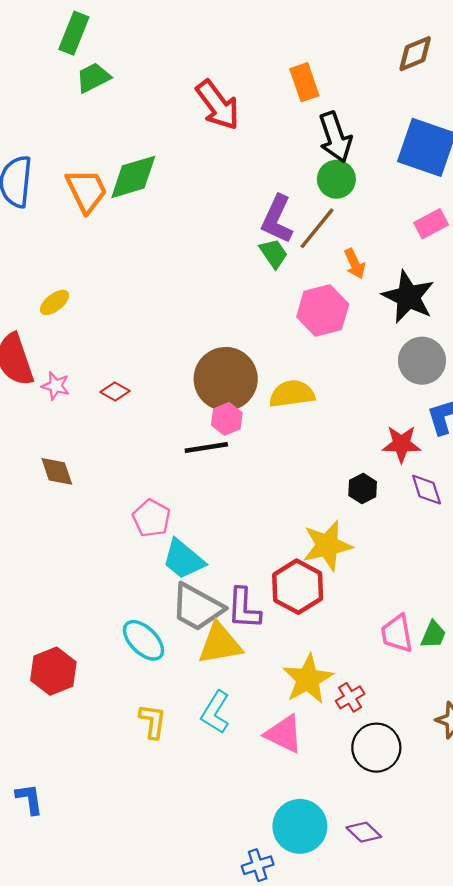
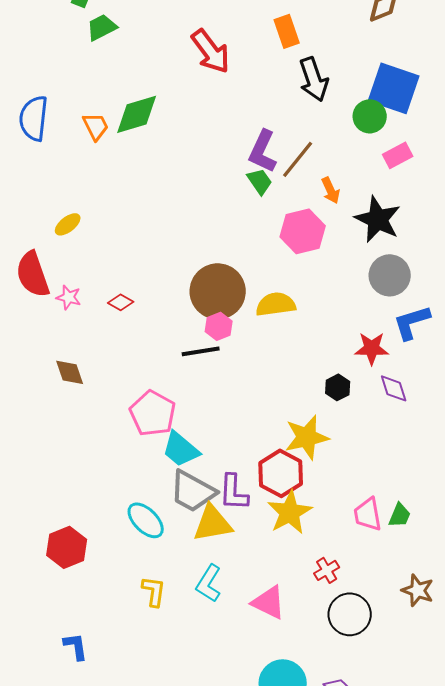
green circle: (336, 179) -> (370, 116), moved
orange trapezoid: (86, 191) -> (96, 126), size x0.7
pink pentagon: (151, 518) -> (153, 413), size x1.4
yellow star: (308, 679) -> (290, 512), moved
blue L-shape: (29, 799) -> (76, 646), moved

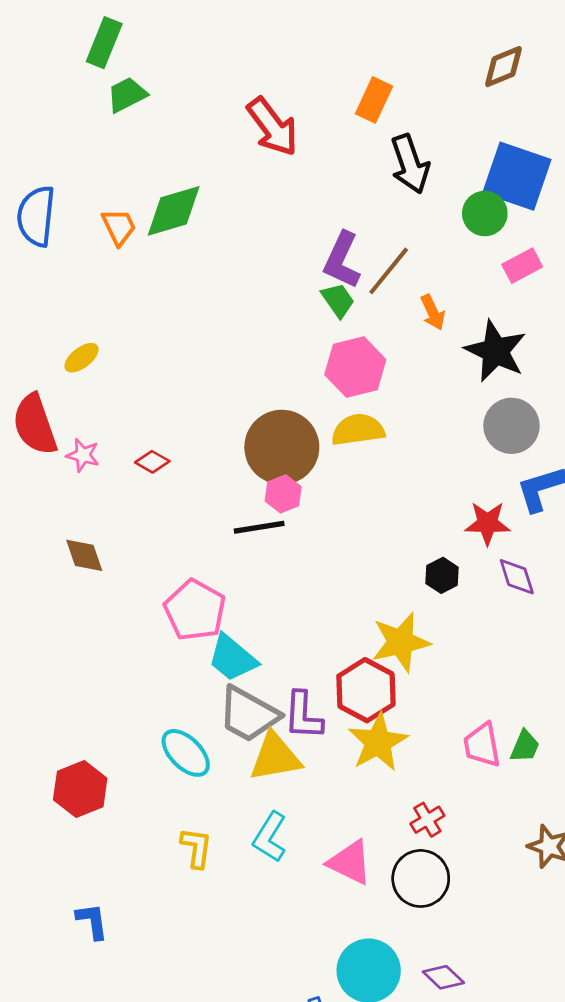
orange rectangle: (287, 31) -> (374, 100), turned 44
pink hexagon: (303, 231) -> (355, 367), moved
yellow semicircle: (276, 304) -> (358, 430), moved
black circle: (350, 614) -> (421, 878), moved

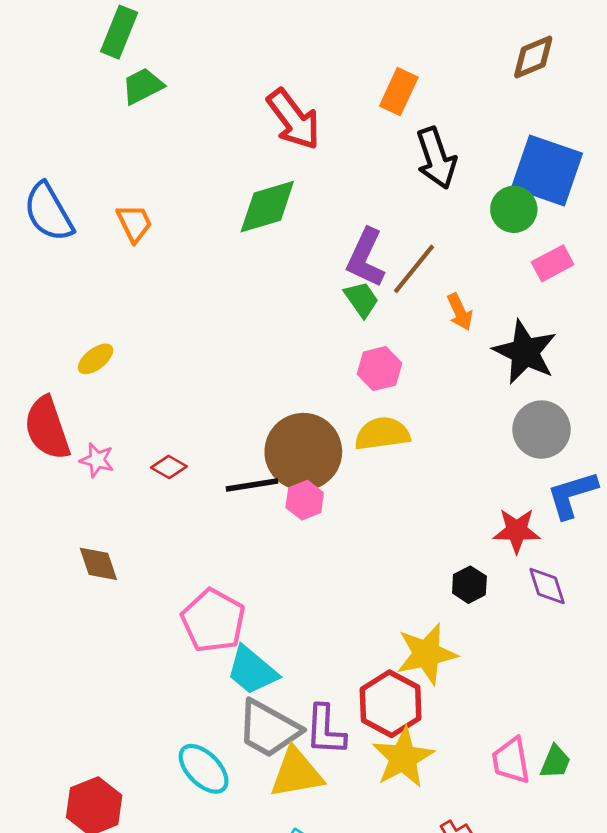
green diamond: (174, 211) -> (267, 207), moved
blue semicircle: (36, 216) -> (48, 212), turned -36
pink hexagon: (355, 367) -> (379, 369), size x0.7
black line: (259, 527) -> (252, 485), moved

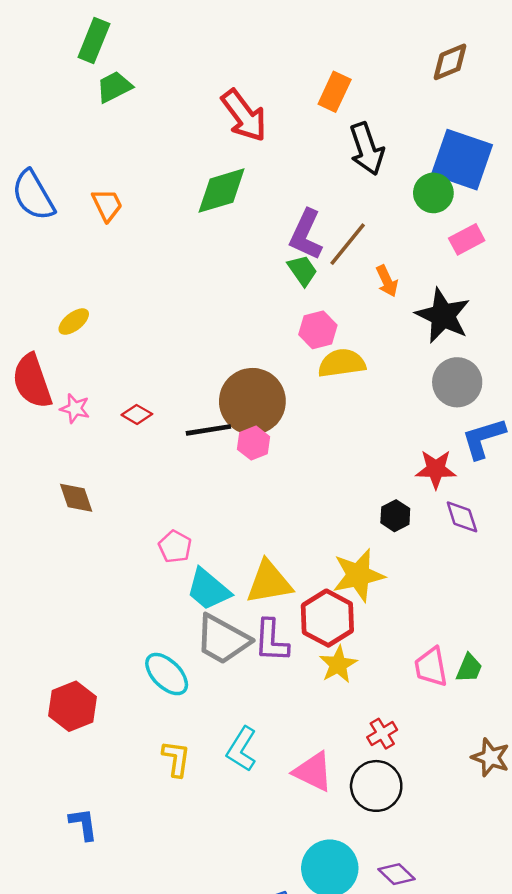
yellow semicircle: (382, 434) -> (342, 363), moved
pink pentagon: (213, 621) -> (175, 547), size x0.6
yellow star: (403, 758) -> (338, 665), size x0.7
yellow triangle: (296, 773) -> (269, 582), moved

